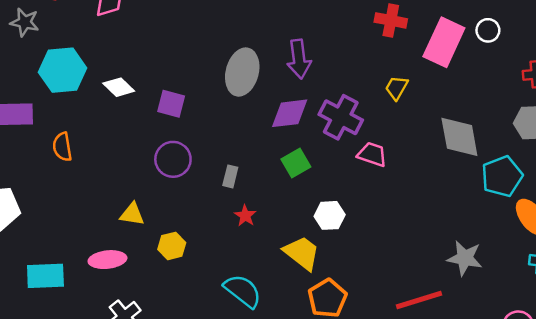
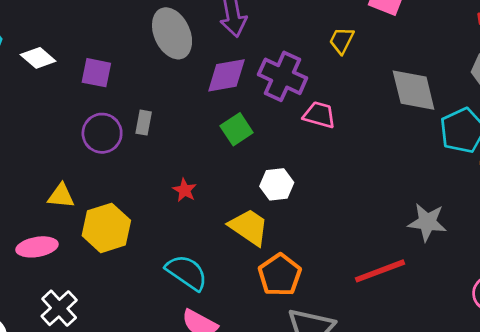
gray ellipse: (242, 72) -> (172, 33), turned -36
gray rectangle: (230, 176) -> (144, 123), moved
yellow hexagon: (172, 246) -> (106, 228), size x1.6

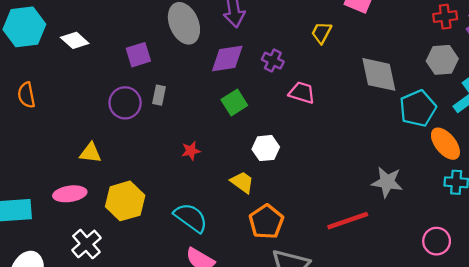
purple square: (96, 73) -> (138, 55), moved, turned -30
purple cross: (283, 76) -> (273, 61), size x0.6
red star: (185, 190) -> (191, 151), turned 30
yellow trapezoid: (249, 227) -> (242, 182), size x0.7
yellow hexagon: (106, 228) -> (125, 201), moved

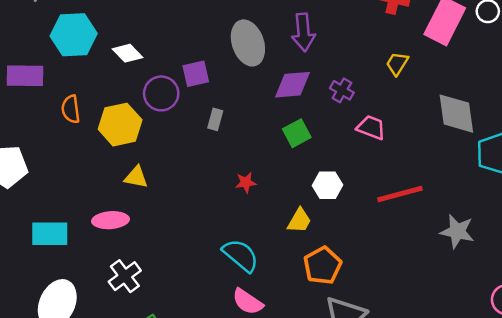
purple circle: (125, 103) -> (161, 93), moved
yellow trapezoid: (242, 182) -> (299, 221), turned 80
yellow hexagon: (125, 201) -> (120, 125), moved
red line: (348, 221) -> (400, 194), moved

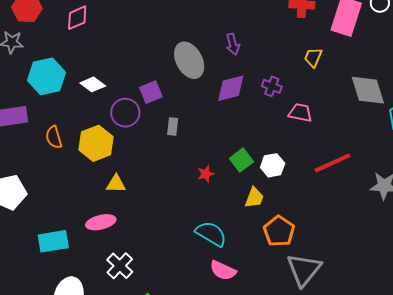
purple arrow: (303, 32) -> (233, 44), size x0.7
green square: (297, 133) -> (241, 160), moved

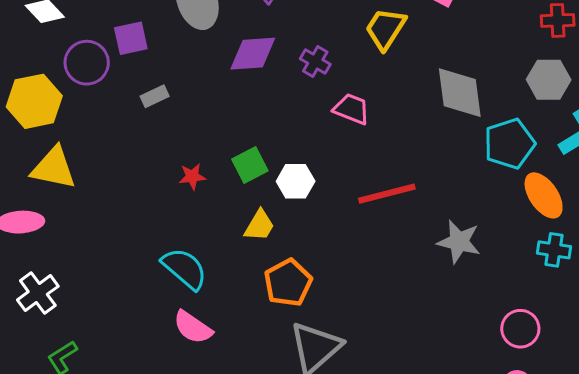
yellow trapezoid: (313, 57) -> (385, 29), size x1.4
gray rectangle: (173, 127) -> (155, 96), turned 48
yellow triangle: (116, 184) -> (54, 168), size x1.5

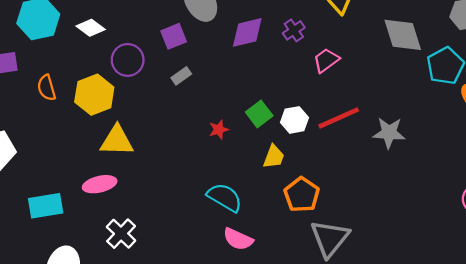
purple square: (131, 38) -> (174, 36), moved
purple cross: (315, 61) -> (294, 30), turned 35
pink trapezoid: (352, 109) -> (326, 60), turned -48
red line: (387, 194) -> (339, 118), moved
gray star: (459, 242) -> (389, 133), moved

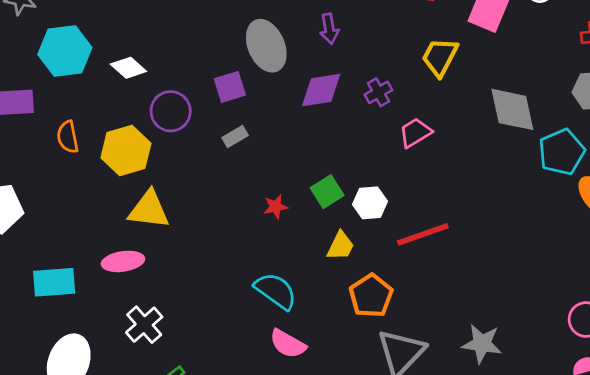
red line: (339, 118) -> (423, 234), moved
gray star: (389, 133) -> (482, 344), moved

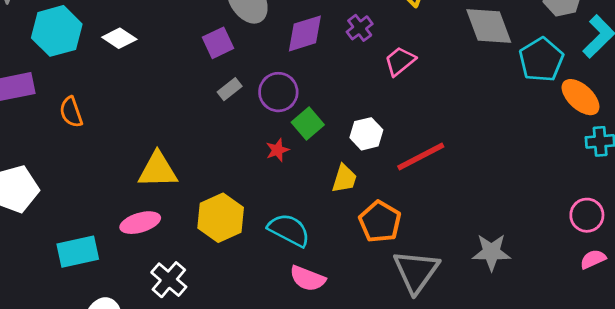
purple circle: (171, 111) -> (278, 92), moved
yellow hexagon: (126, 151) -> (221, 218), moved
green square: (327, 192) -> (308, 123), moved

